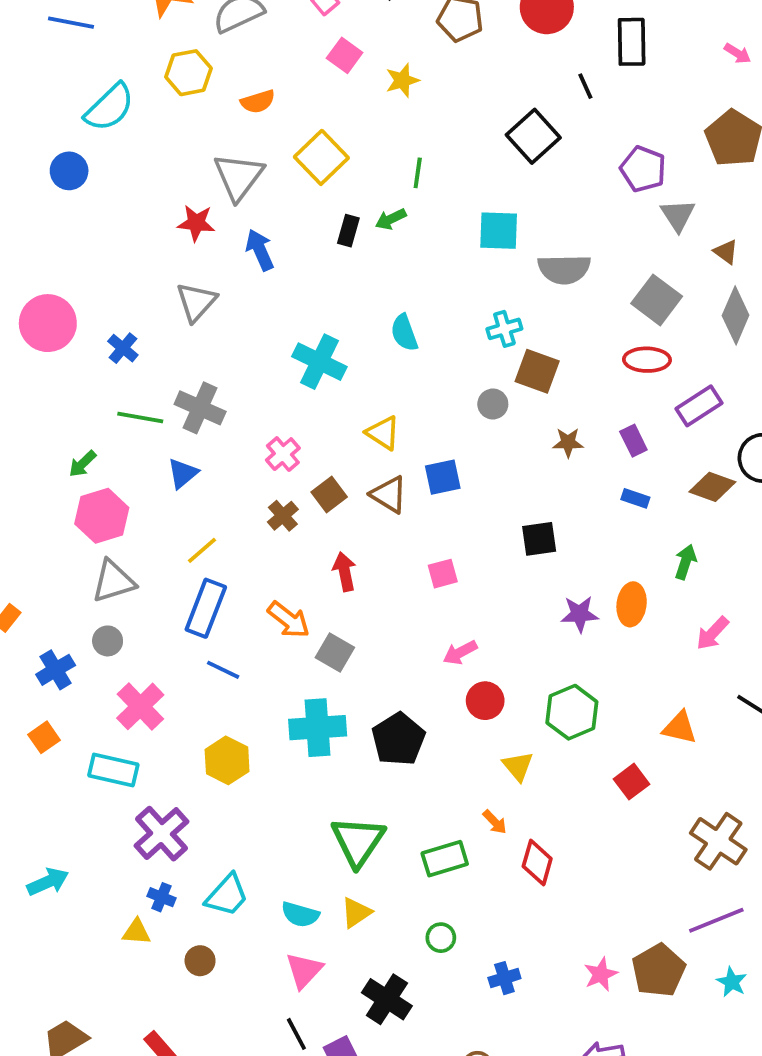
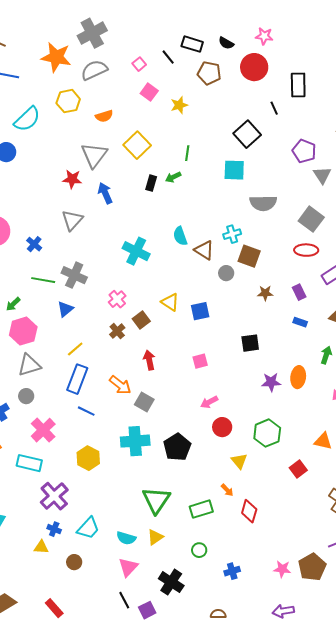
cyan square: (499, 231) -> (234, 170), moved
yellow triangle: (383, 433) -> (170, 302), moved
brown triangle: (389, 495) -> (204, 250), moved
pink star: (601, 974) -> (282, 569), turned 30

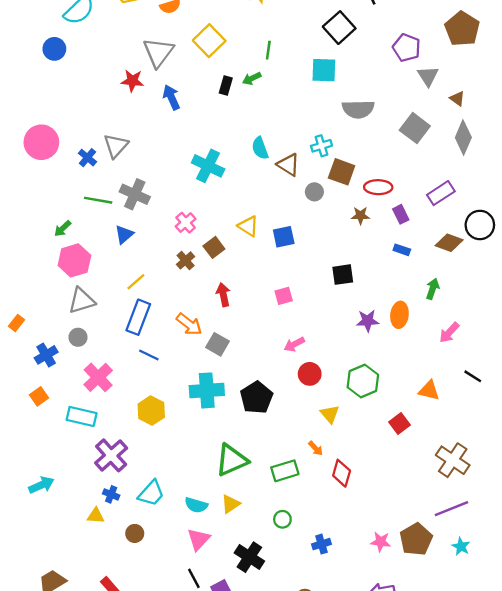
gray triangle: (72, 220) -> (116, 146), moved
red ellipse: (306, 250) -> (378, 187), moved
green triangle: (156, 500) -> (232, 460), turned 32

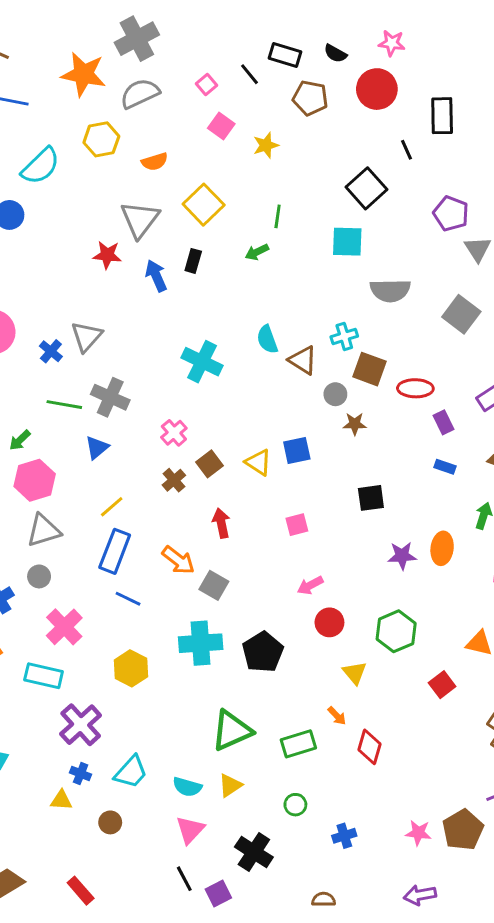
black rectangle: (226, 86) -> (193, 261), moved
brown star: (360, 216) -> (355, 424), moved
yellow triangle: (248, 226) -> (258, 462), moved

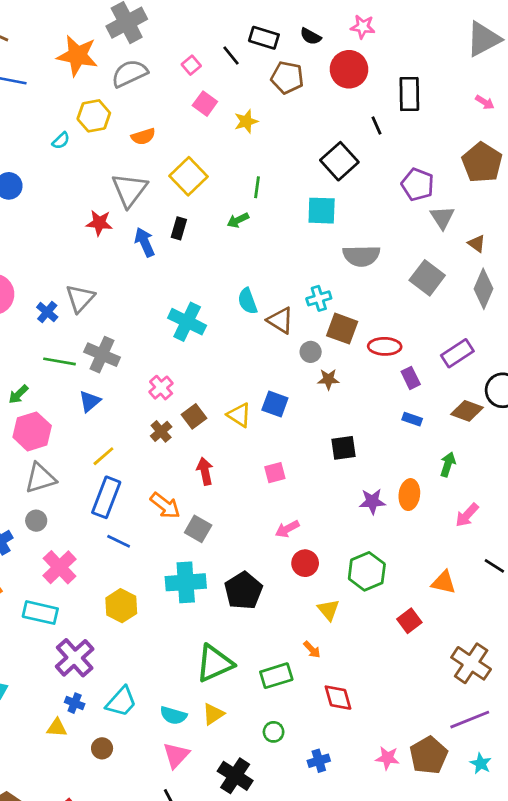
cyan semicircle: (41, 166) -> (61, 141), moved, size x0.5
blue square: (297, 451) -> (275, 404), turned 32
red diamond: (369, 747) -> (338, 698), moved, turned -32

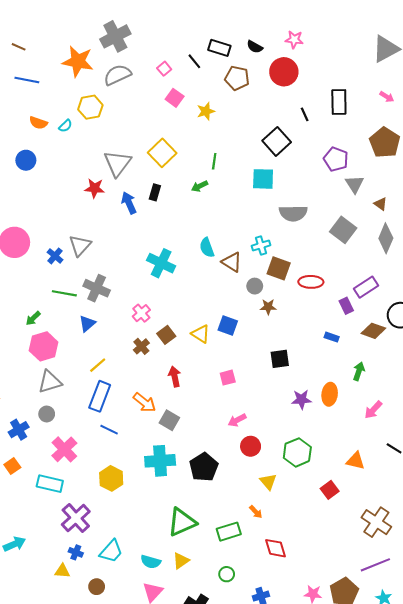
black rectangle: (409, 94) -> (339, 102), moved
orange semicircle: (143, 136) -> (38, 123), moved, turned 36
purple rectangle: (411, 378) -> (346, 306), moved

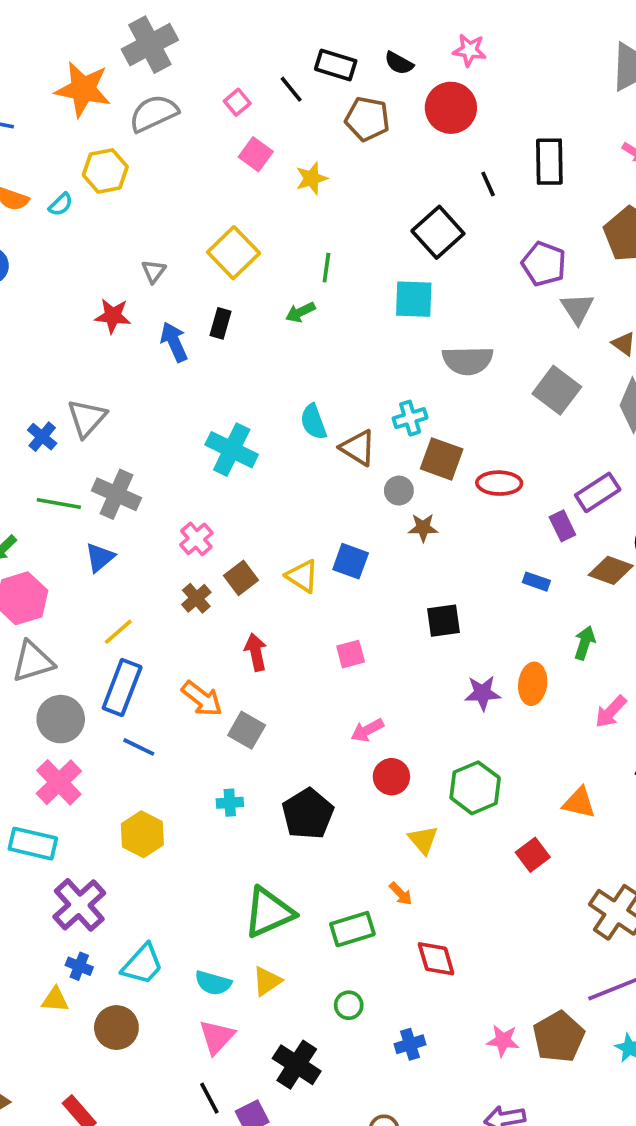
gray triangle: (117, 163) -> (154, 271), size x0.5
gray circle: (47, 414) -> (61, 719), moved, size x1.6
cyan cross: (160, 461) -> (230, 803), size x0.5
brown circle: (97, 587) -> (116, 1028), size x1.5

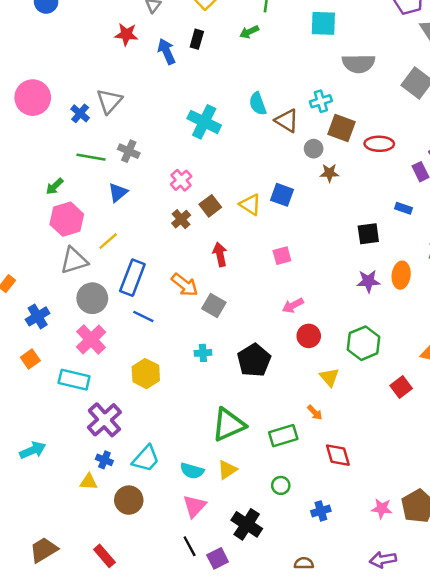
gray cross: (116, 494) -> (129, 151), size x0.7
black square: (443, 621) -> (368, 234), moved
yellow line: (118, 632) -> (108, 241), moved

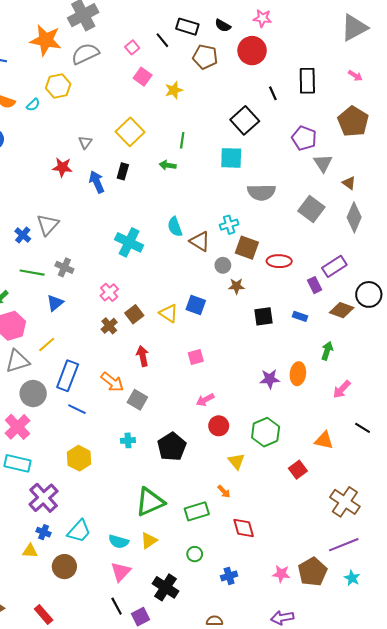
green arrow: (249, 32) -> (168, 165), turned 35
black square: (368, 234) -> (263, 316), moved
pink cross: (91, 340) -> (17, 427), moved

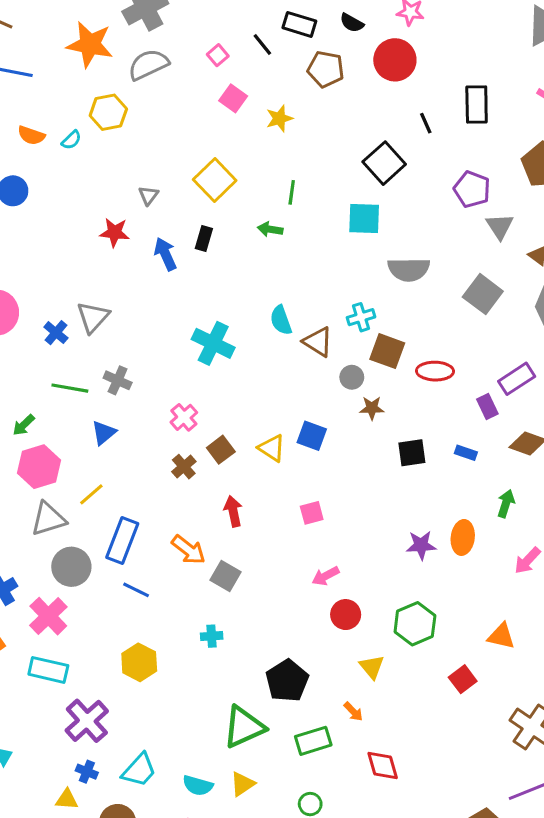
black pentagon: (172, 447) -> (287, 681), moved

